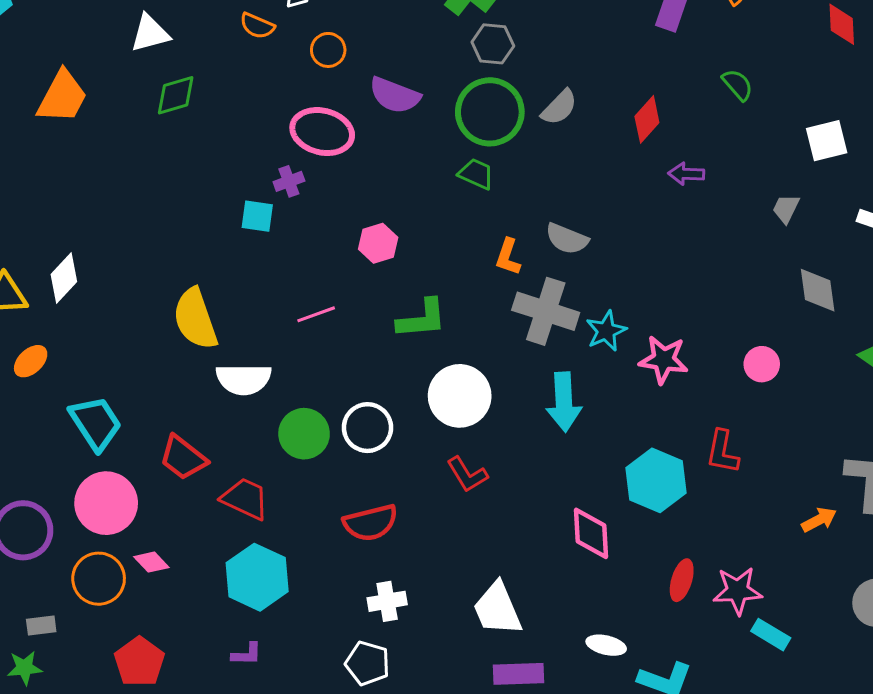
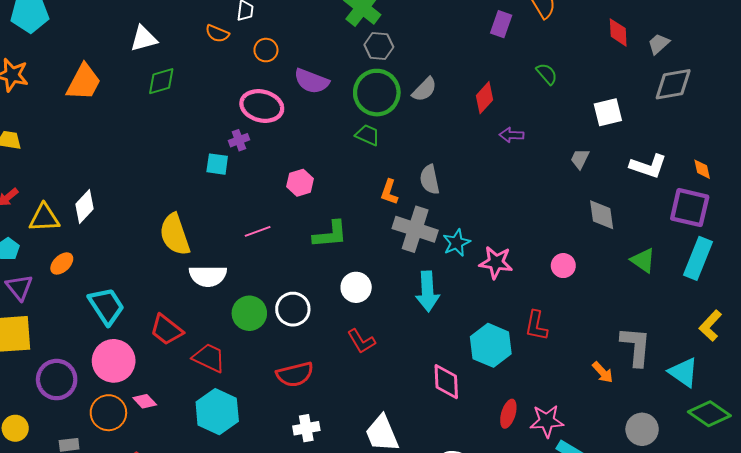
gray semicircle: (567, 239) -> (430, 180), turned 56
white circle: (460, 396) -> (356, 287), size x0.7
orange arrow: (819, 520) -> (603, 372), turned 75

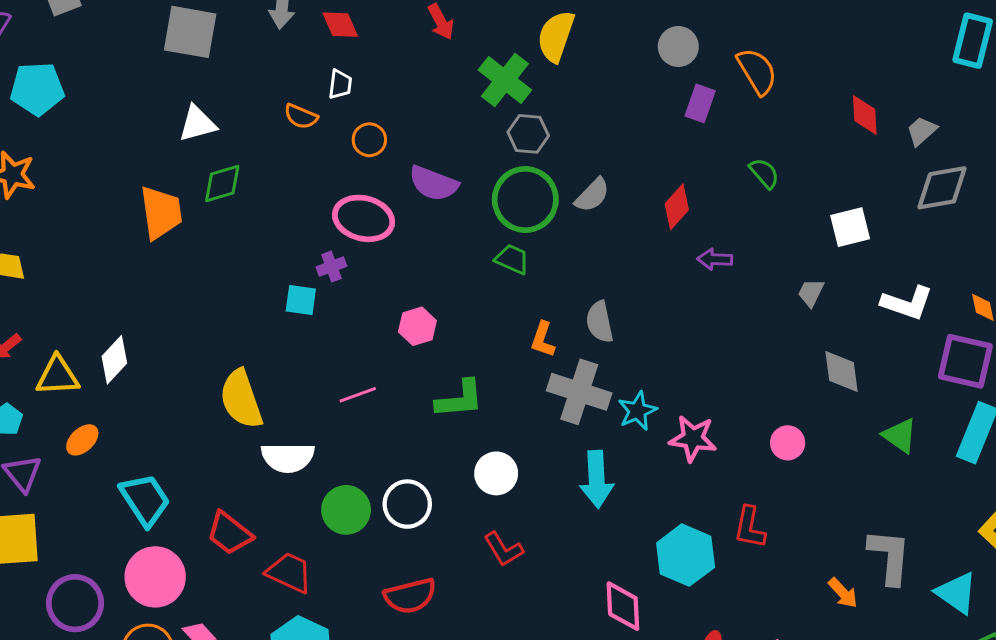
orange trapezoid: (84, 82) -> (161, 213), moved, turned -36

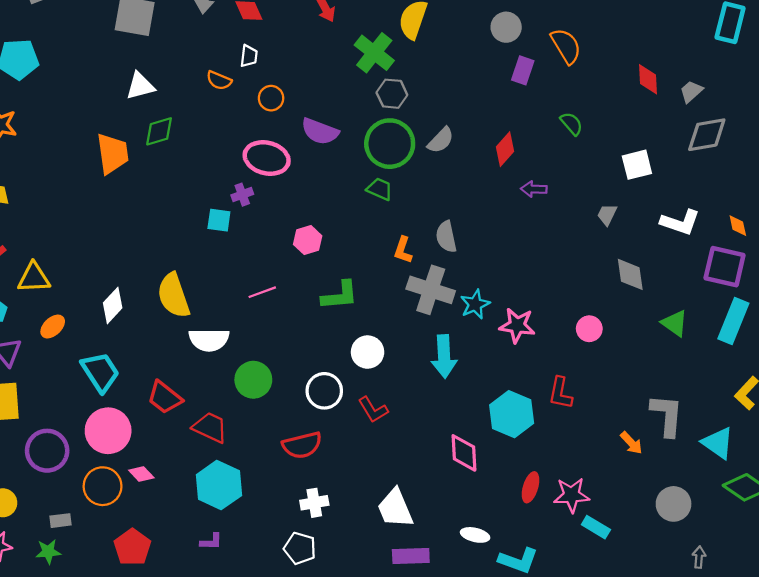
white diamond: (114, 360) -> (113, 305), moved
white circle: (407, 504) -> (324, 391), moved

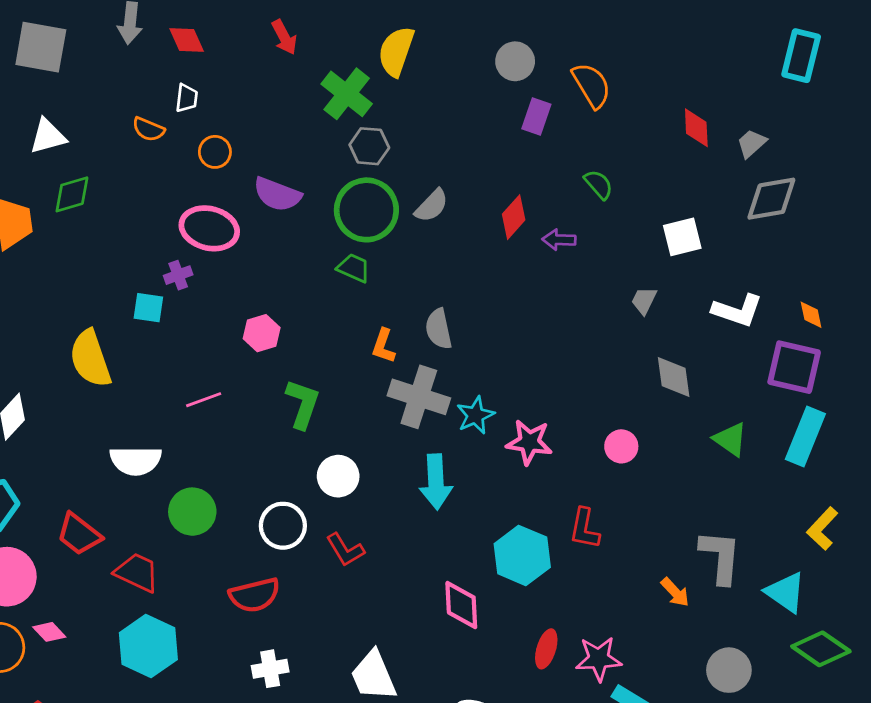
purple arrow: (534, 189) -> (559, 240), moved
yellow semicircle: (173, 295) -> (90, 359), moved
green L-shape: (340, 295) -> (303, 404), turned -66

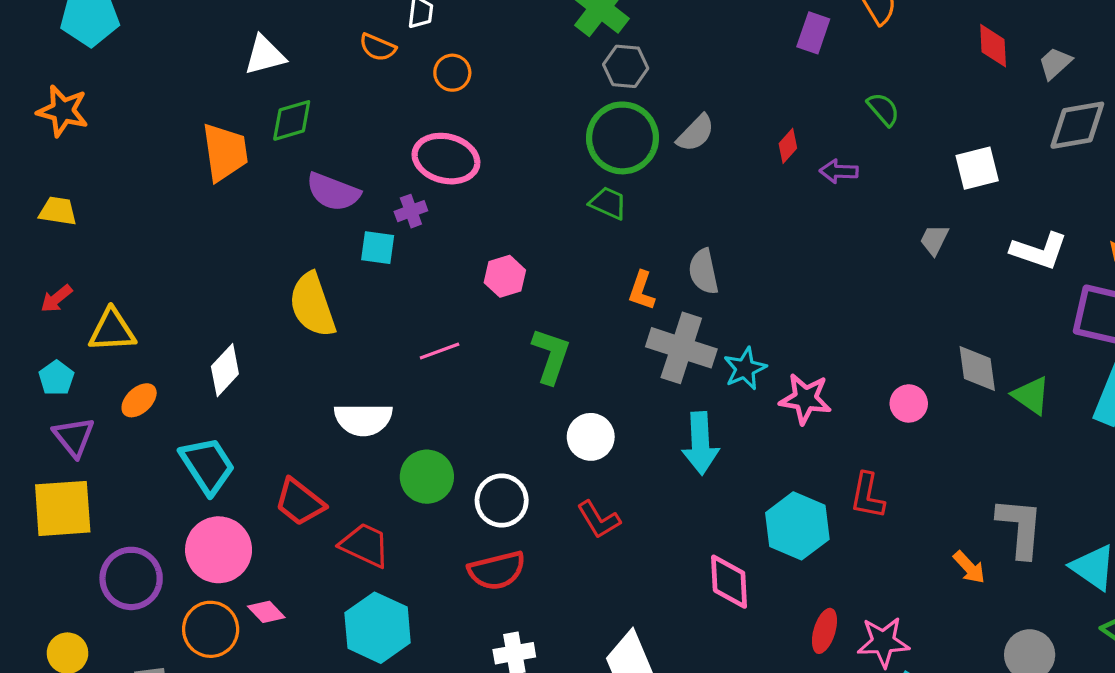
purple semicircle: (277, 194) -> (333, 192), moved
red diamond: (514, 217) -> (788, 146), size x0.7
gray diamond: (674, 377) -> (977, 368), moved
white circle: (283, 526) -> (502, 500), moved

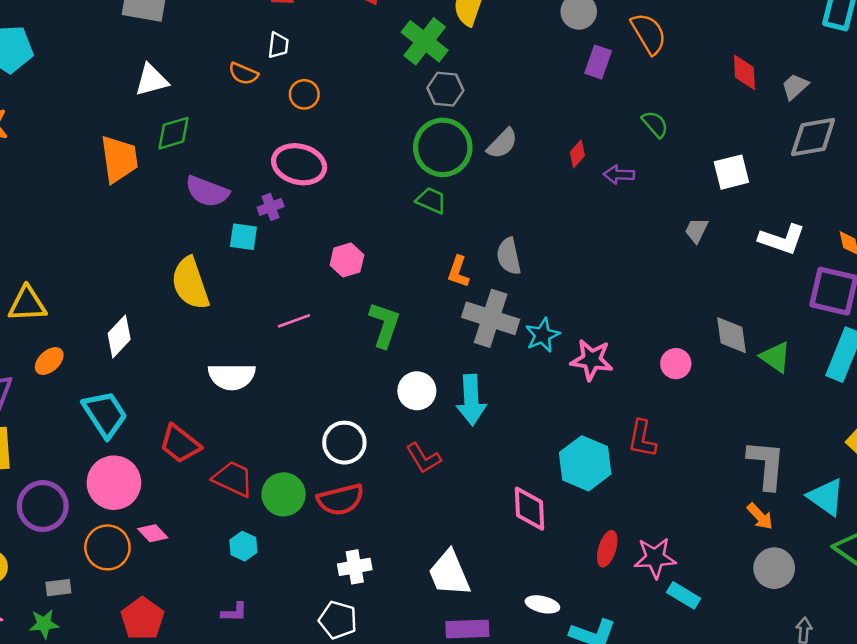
cyan arrow: (700, 443) -> (471, 400), moved
green circle: (427, 477) -> (284, 494), moved
orange arrow: (969, 567) -> (760, 516), moved
cyan hexagon: (378, 628) -> (243, 546), size x0.5

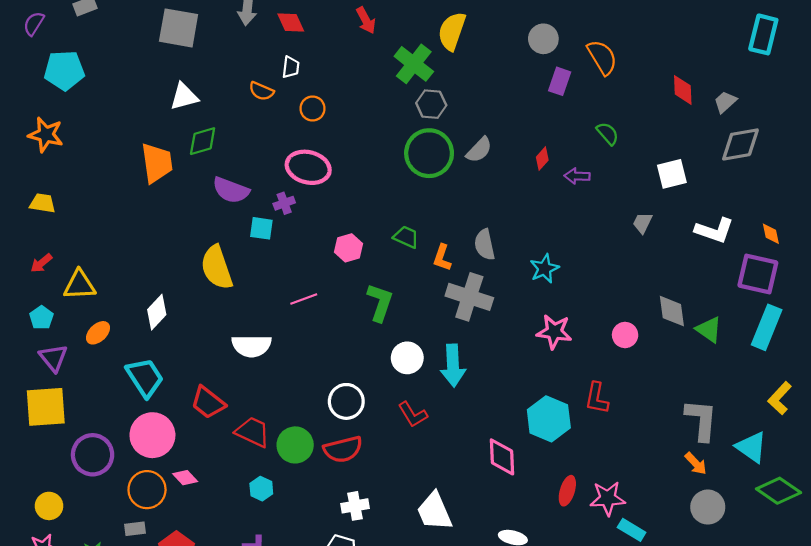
green trapezoid: (431, 200) -> (406, 237), moved
cyan star: (542, 335) -> (544, 269), moved
gray rectangle: (58, 588) -> (135, 529), moved

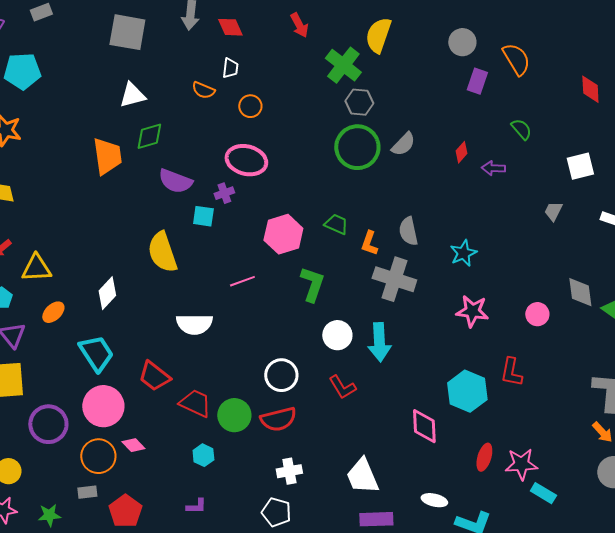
pink hexagon: (348, 248) -> (283, 234), size x1.5

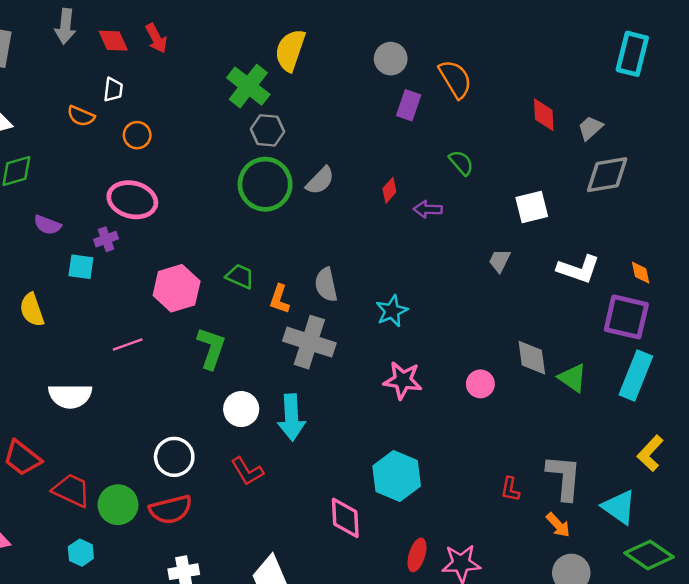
red arrow: (299, 25) -> (156, 38), moved
purple semicircle: (175, 181) -> (47, 225), size x0.7
yellow semicircle: (162, 252) -> (32, 310), size x0.7
red L-shape: (511, 372) -> (510, 489), moved, size x0.7

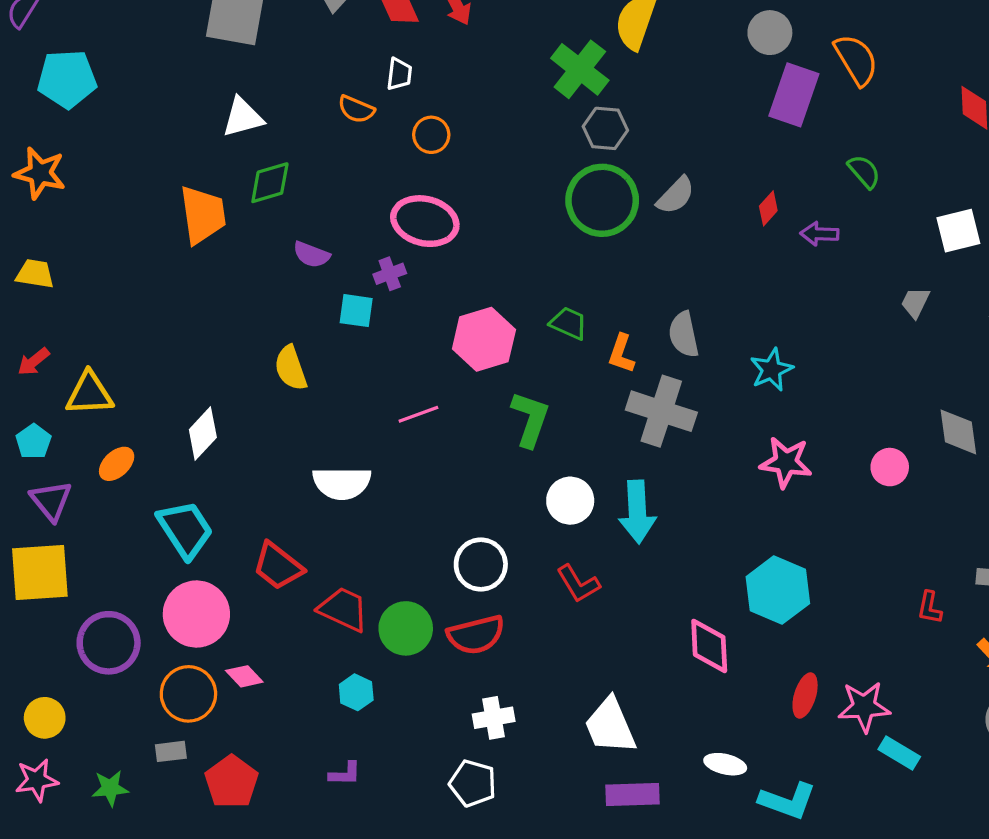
purple rectangle: (409, 105) -> (794, 95), size x1.5

